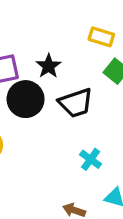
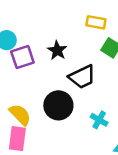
black circle: (26, 99) -> (58, 105), moved

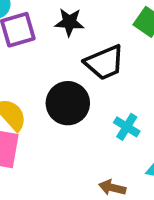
black star: (57, 50) -> (69, 22), turned -30

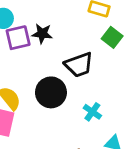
black star: (69, 22) -> (42, 34), moved

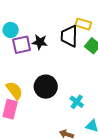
black trapezoid: (79, 65) -> (69, 36), moved, turned 110

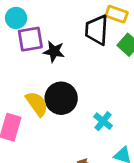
black star: (40, 42) -> (54, 52), moved
yellow semicircle: (14, 90) -> (37, 104), moved

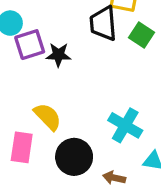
black circle: (61, 98) -> (74, 157), moved
cyan cross: (103, 121) -> (125, 125), size x1.5

